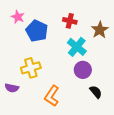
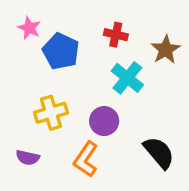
purple circle: (83, 70) -> (104, 121), moved
purple semicircle: (12, 88) -> (28, 158), moved
black semicircle: (96, 92) -> (159, 153), size x1.5

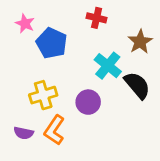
red cross: (116, 35) -> (97, 18), moved
black semicircle: (159, 153) -> (137, 85), moved
orange L-shape: (86, 159) -> (54, 130), moved

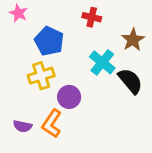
pink star: (25, 23) -> (19, 13), moved
yellow cross: (43, 95) -> (41, 76), moved
purple circle: (88, 102) -> (69, 97), moved

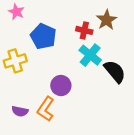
red cross: (92, 17) -> (84, 30), moved
brown star: (133, 40) -> (107, 20), moved
yellow cross: (41, 76) -> (15, 61), moved

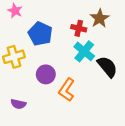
purple circle: (61, 86) -> (46, 74), moved
orange L-shape: (46, 109) -> (67, 90), moved

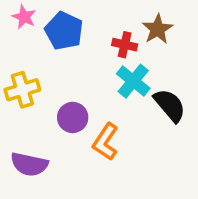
blue pentagon: (40, 34) -> (64, 31), moved
purple semicircle: (18, 104) -> (29, 164), size x1.5

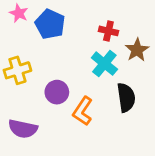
brown star: (158, 29) -> (137, 50), moved
red cross: (125, 45) -> (108, 31), moved
black semicircle: (170, 105) -> (126, 98), moved, turned 32

